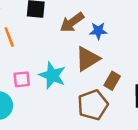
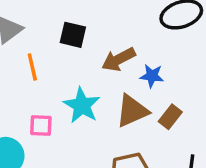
cyan star: (52, 75) -> (82, 105), moved
brown rectangle: (112, 81) -> (170, 117), moved

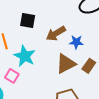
cyan star: (82, 105) -> (25, 56), moved
pink square: (41, 126) -> (12, 76), turned 32

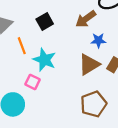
black square: (28, 21) -> (45, 22), turned -35
brown arrow: (56, 34) -> (86, 19), moved

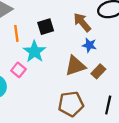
brown arrow: (86, 19) -> (82, 22), turned 72
black square: (45, 22) -> (46, 27), moved

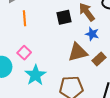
black square: (46, 27) -> (64, 17), moved
cyan star: (34, 52) -> (35, 75), moved

